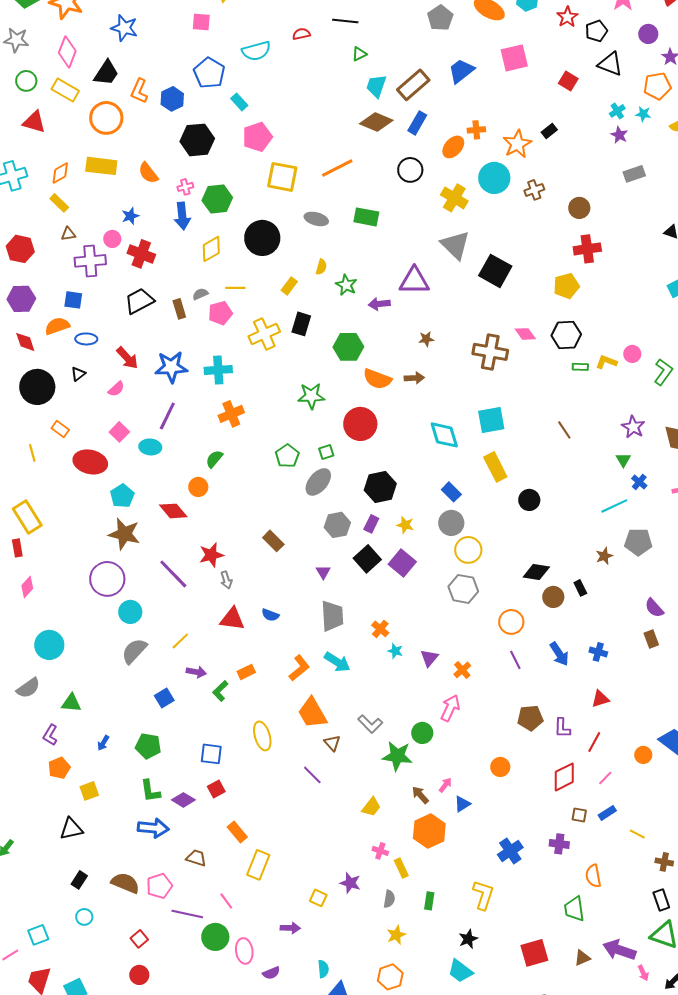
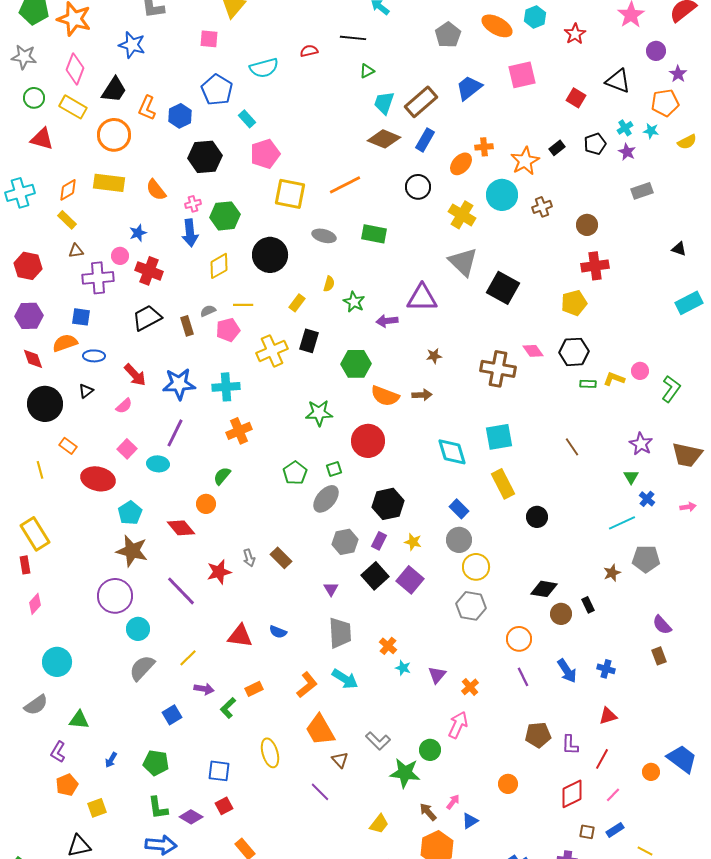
black pentagon: (596, 31) -> (595, 144), moved
gray arrow: (226, 580) -> (249, 558), moved

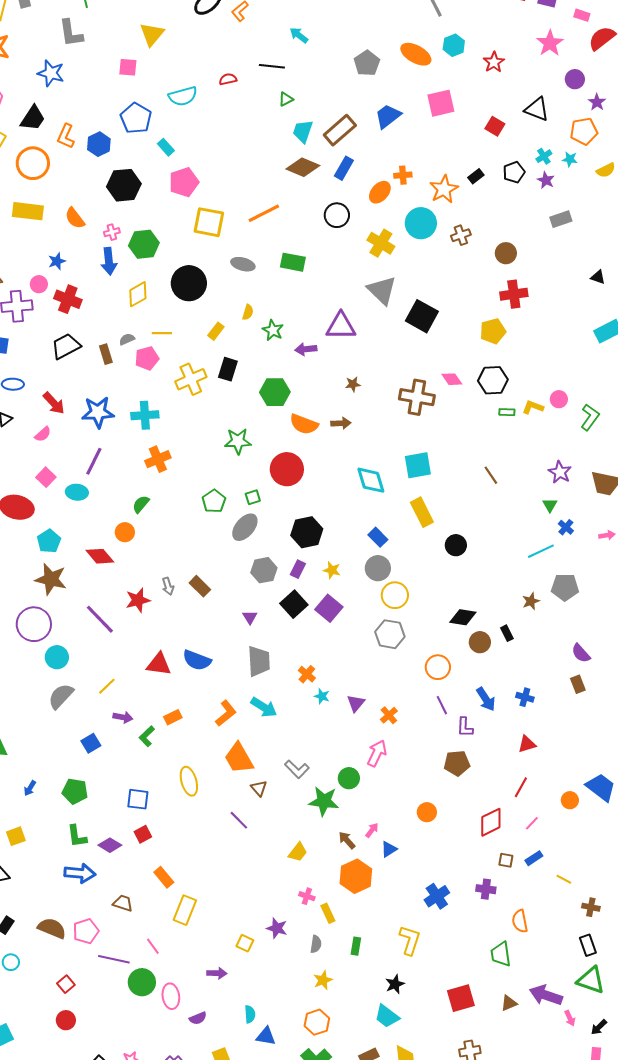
blue semicircle: (278, 632) -> (197, 660), size x1.6
purple L-shape: (570, 745) -> (465, 727), moved

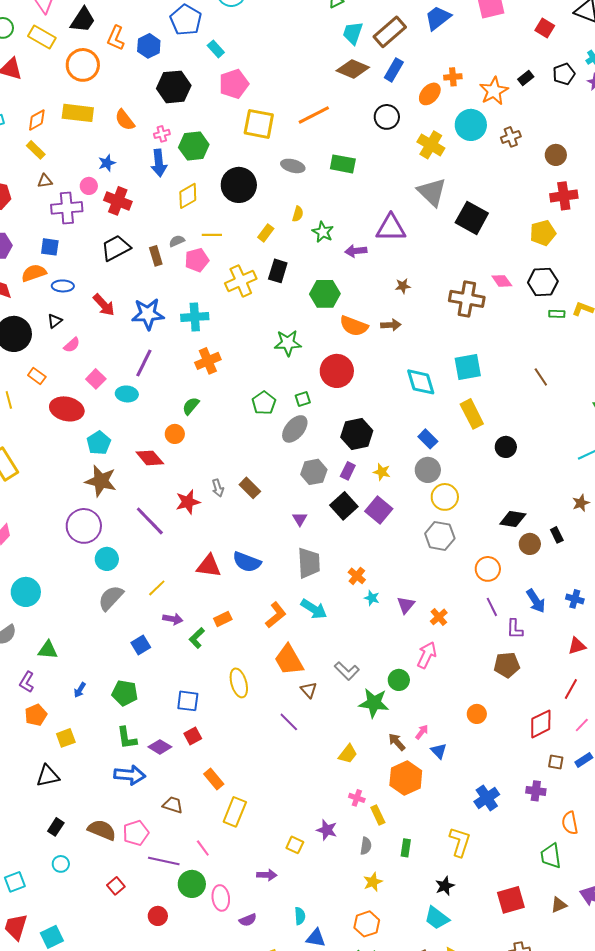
pink semicircle: (43, 434) -> (72, 345), moved
blue triangle: (389, 849) -> (439, 751), turned -42
red circle: (66, 1020) -> (158, 916), moved

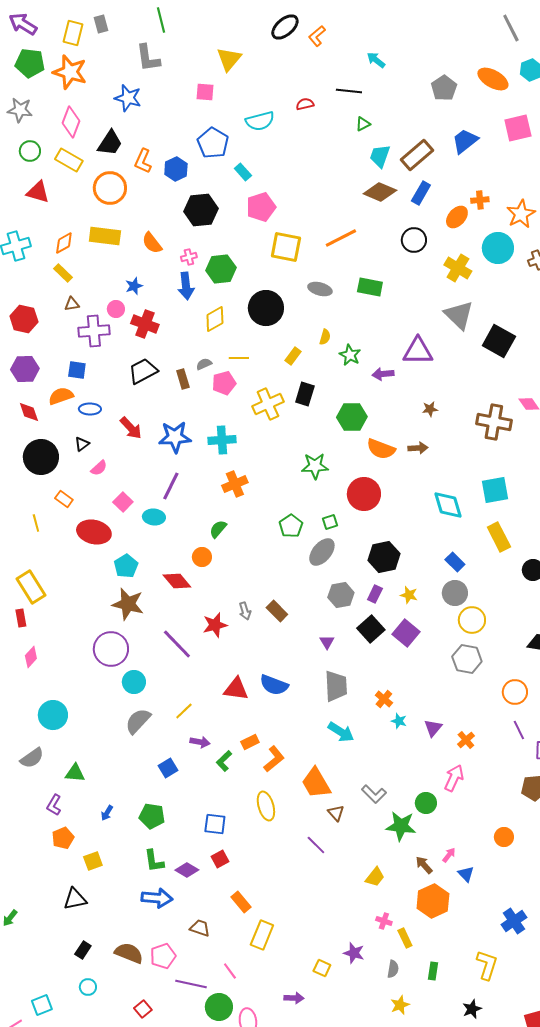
orange L-shape: (276, 615) -> (274, 759), moved

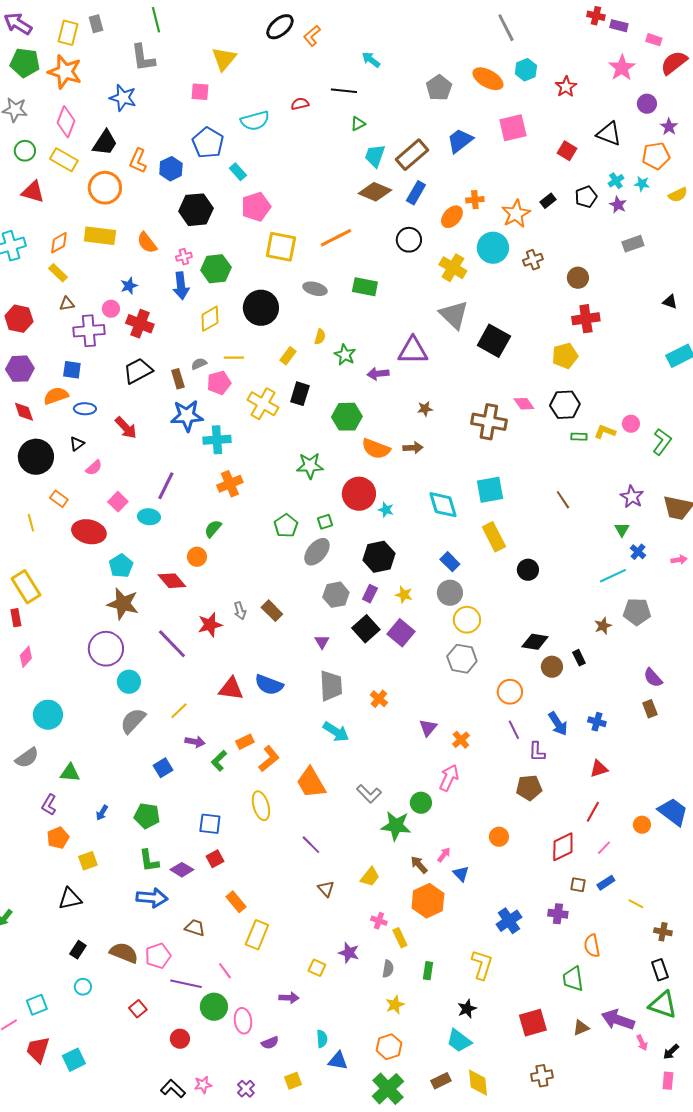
yellow cross: (268, 404) -> (263, 404), turned -36
blue star: (175, 437) -> (187, 416), moved
cyan star: (399, 721) -> (386, 510), moved
brown triangle: (336, 813) -> (326, 889), moved

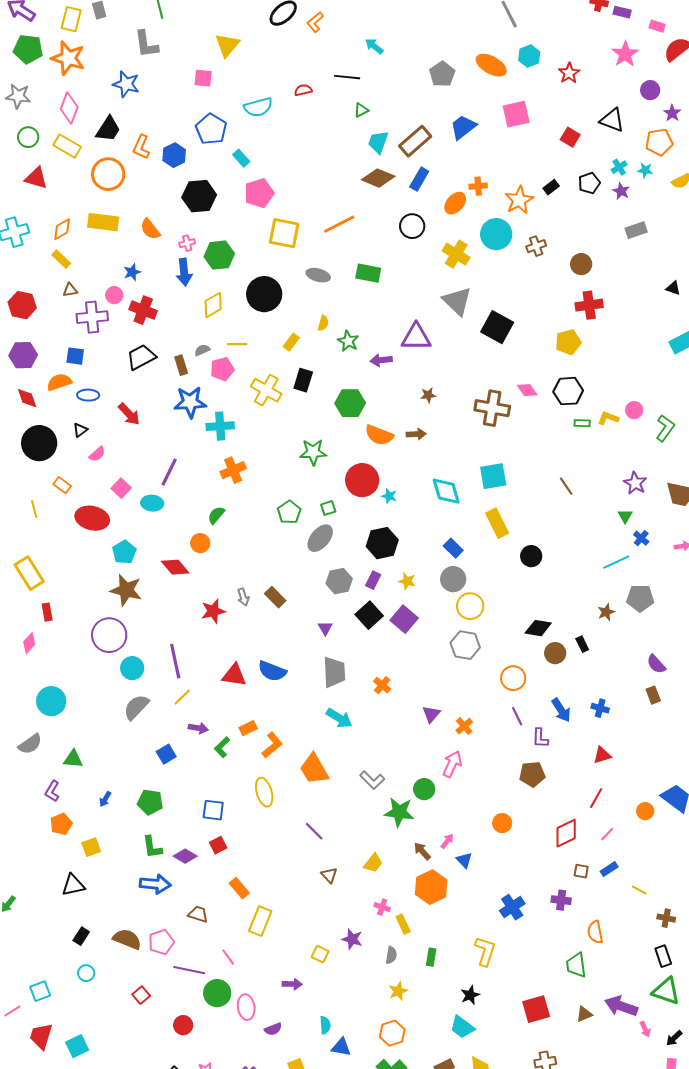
red rectangle: (16, 618) -> (47, 612), moved
purple line: (172, 644) -> (175, 661), moved, turned 32

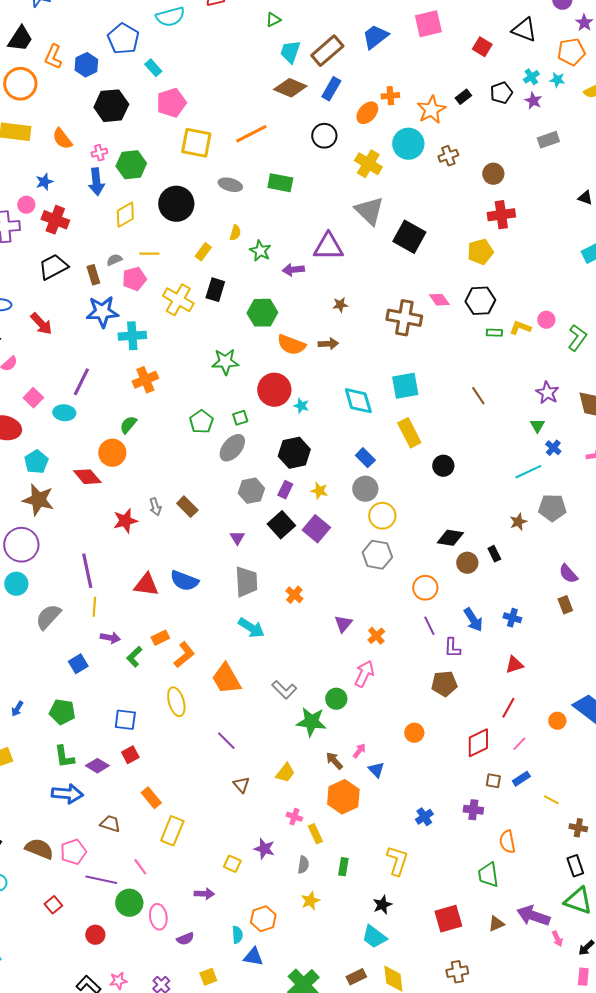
orange circle: (200, 543) -> (112, 453), size x1.4
cyan circle: (132, 668) -> (16, 584), moved
yellow line: (182, 697) -> (94, 607), turned -42
blue cross: (512, 907) -> (424, 817), size x0.7
orange hexagon: (392, 1033) -> (263, 919), moved

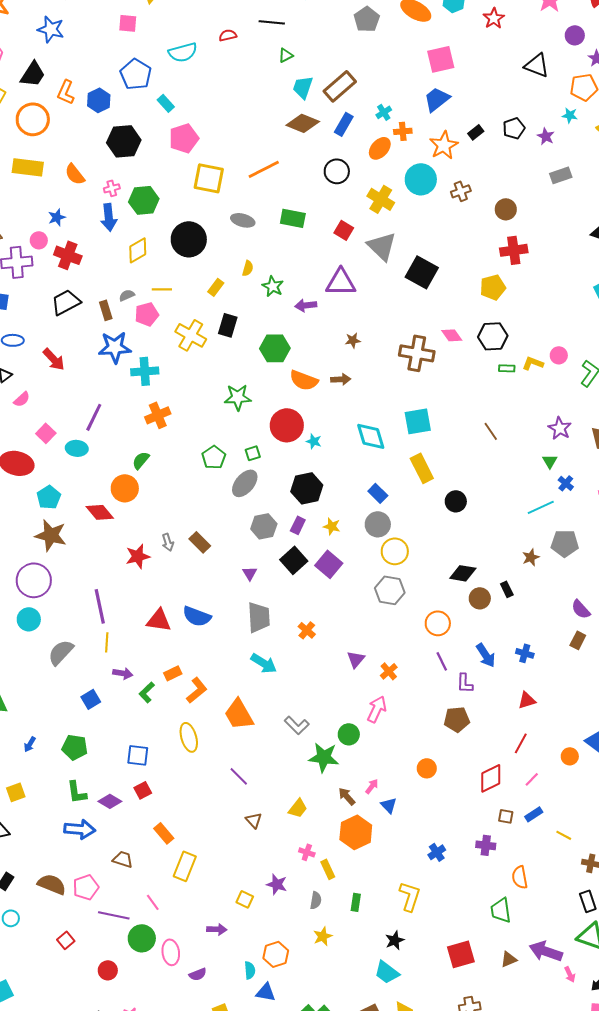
blue trapezoid: (375, 37) -> (437, 99), moved
red square: (482, 47) -> (344, 230), moved
cyan cross: (531, 77) -> (384, 112), moved
brown rectangle: (565, 605) -> (578, 640), turned 48

